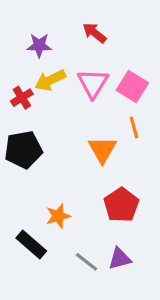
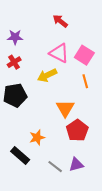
purple star: (39, 45) -> (15, 37), moved
yellow arrow: (50, 80) -> (47, 75), moved
pink triangle: (93, 83) -> (59, 53), turned -35
orange triangle: (102, 150) -> (65, 108), moved

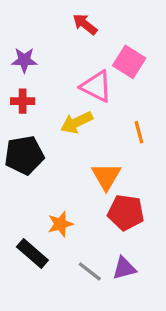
red arrow: (60, 21) -> (85, 24), moved
pink square: (84, 55) -> (129, 62), moved
red cross: (14, 62) -> (23, 101), turned 32
red pentagon: (77, 130) -> (126, 213), turned -30

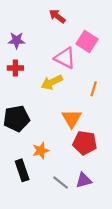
orange line: (139, 132) -> (94, 89), turned 32
black pentagon: (24, 155) -> (17, 119), moved
black rectangle: (32, 253) -> (22, 170), turned 30

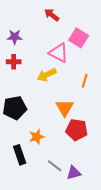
purple triangle: (84, 180) -> (74, 173), moved

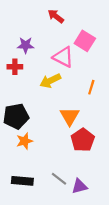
purple star: (15, 37) -> (26, 45), moved
red pentagon: (77, 130) -> (83, 140), turned 30
orange star: (37, 137) -> (25, 141), moved
black rectangle: (20, 155) -> (22, 181), moved, turned -66

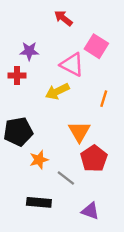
orange star: (25, 141) -> (39, 160), moved
gray line: (59, 179) -> (66, 178), moved
black rectangle: (22, 181) -> (39, 202), moved
purple triangle: (79, 186) -> (90, 211), turned 35

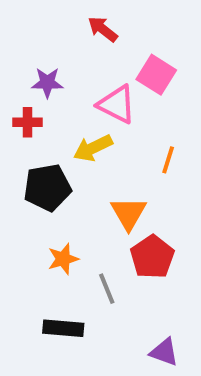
black pentagon: (18, 132) -> (47, 188), moved
gray line: (66, 178) -> (107, 289), turned 30
purple triangle: (90, 211) -> (164, 352), moved

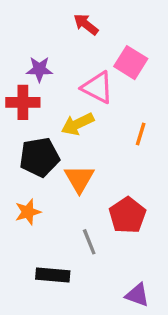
red cross: (28, 122) -> (23, 102), size x1.4
orange triangle: (129, 213) -> (79, 179), moved
orange star: (63, 259) -> (28, 212), moved

